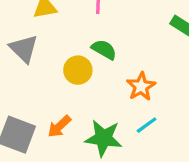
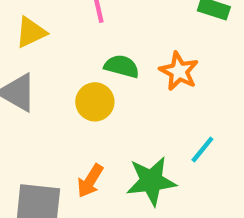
orange star: (141, 86) -> (179, 71), moved

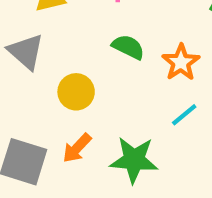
yellow circle: (95, 102) -> (76, 92), moved
cyan line: (202, 149) -> (184, 115), moved

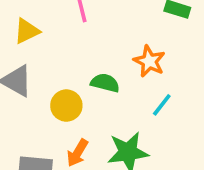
green semicircle: (128, 47) -> (105, 83), moved

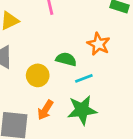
cyan line: (162, 105) -> (84, 78), moved, turned 30

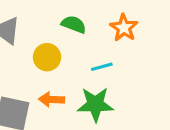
green semicircle: (66, 59) -> (74, 24), moved
orange arrow: (45, 110) -> (52, 99), turned 54

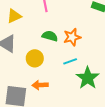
orange star: (124, 28) -> (72, 37), moved, turned 30
green star: (95, 104) -> (88, 78), moved, turned -30

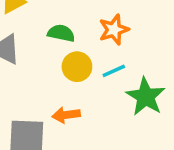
green semicircle: (50, 36) -> (61, 33), moved
yellow circle: (35, 58) -> (77, 67), moved

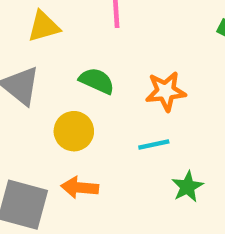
yellow circle: (77, 67) -> (74, 131), moved
green star: (146, 97) -> (187, 187), size x0.6

